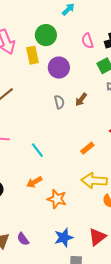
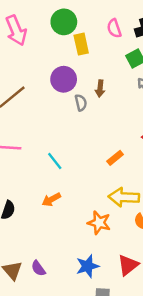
yellow rectangle: (32, 55) -> (81, 44), moved
purple circle: (59, 68) -> (64, 79), moved
brown arrow: (81, 99) -> (100, 88), moved, turned -32
orange star: (57, 199) -> (99, 223), moved

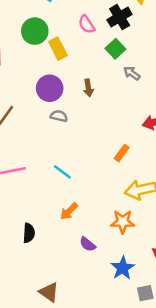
gray semicircle: (81, 103) -> (59, 116), moved, turned -49
purple semicircle: (38, 268) -> (88, 244), moved

